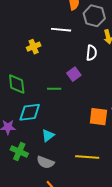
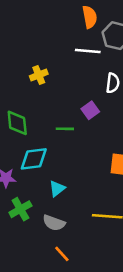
white line: (61, 30) -> (88, 51), moved
green cross: (19, 152) -> (20, 209), turned 36

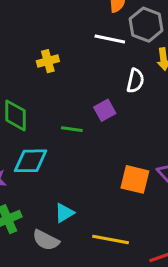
cyan triangle: (57, 189) -> (64, 213), moved

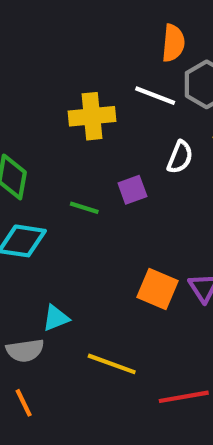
yellow cross: (48, 61) -> (92, 116), moved, size x1.5
gray semicircle: (46, 240) -> (25, 350), turned -44

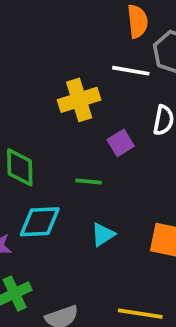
purple square: (132, 190) -> (121, 143), moved
cyan triangle: (56, 318) -> (103, 235), moved

